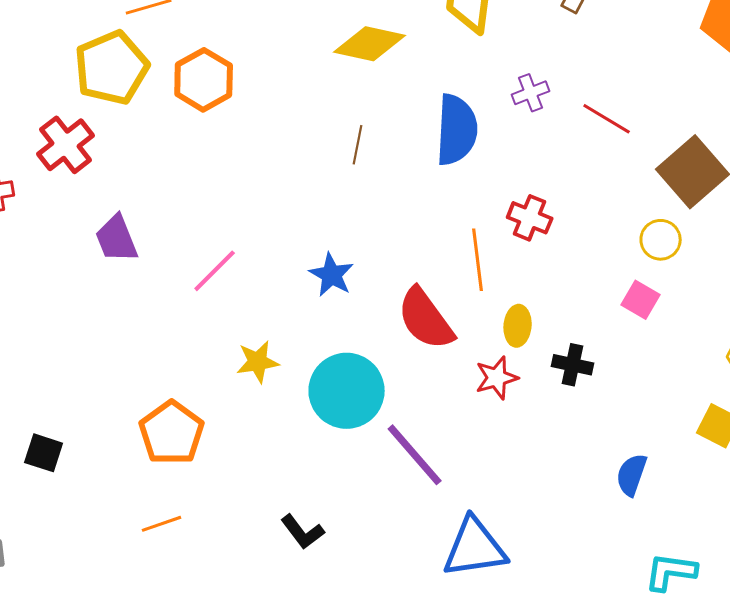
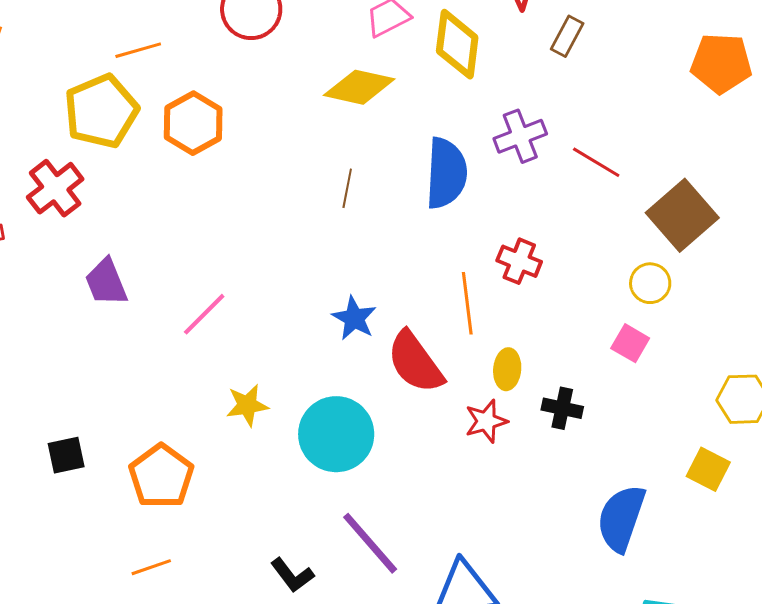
purple cross: (531, 93) -> (520, 136), size x1.4
blue star: (332, 275) -> (354, 318), moved
black square: (44, 453) -> (66, 455), moved, turned -30
purple line: (415, 455) -> (370, 543), moved
blue semicircle: (632, 475) -> (621, 518), size x1.6

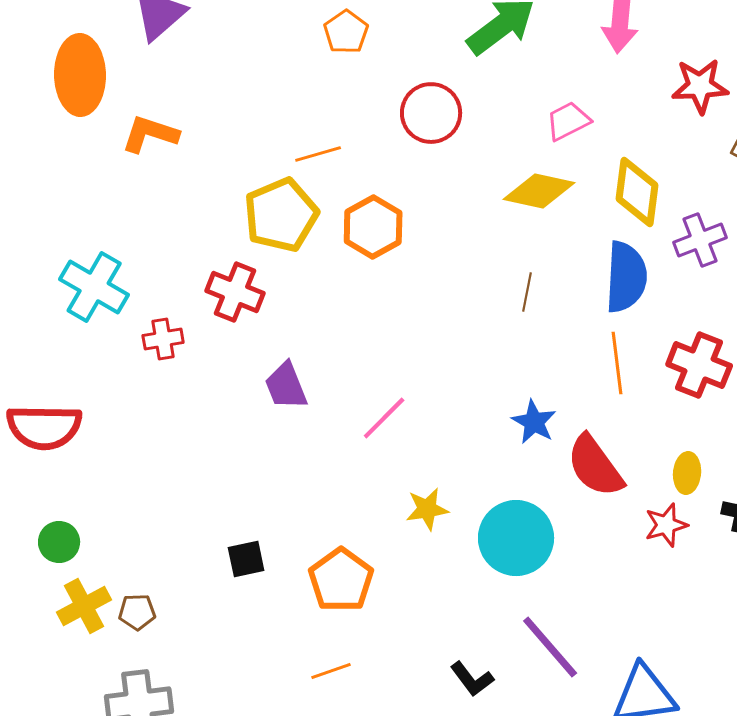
yellow diamond: (457, 44) -> (637, 192), moved
red cross: (55, 188) -> (235, 292), turned -30
red cross: (519, 261) -> (699, 365), size x1.4
orange line: (467, 303) -> (617, 363), moved

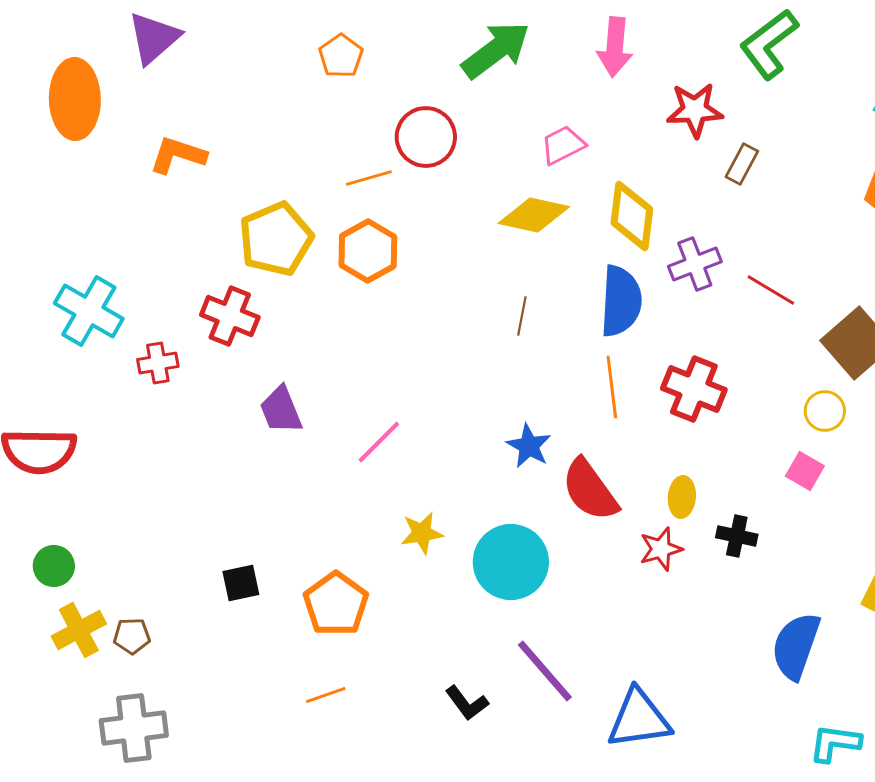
orange L-shape: (150, 134) -> (178, 155), moved
orange line: (318, 154) -> (369, 178), moved

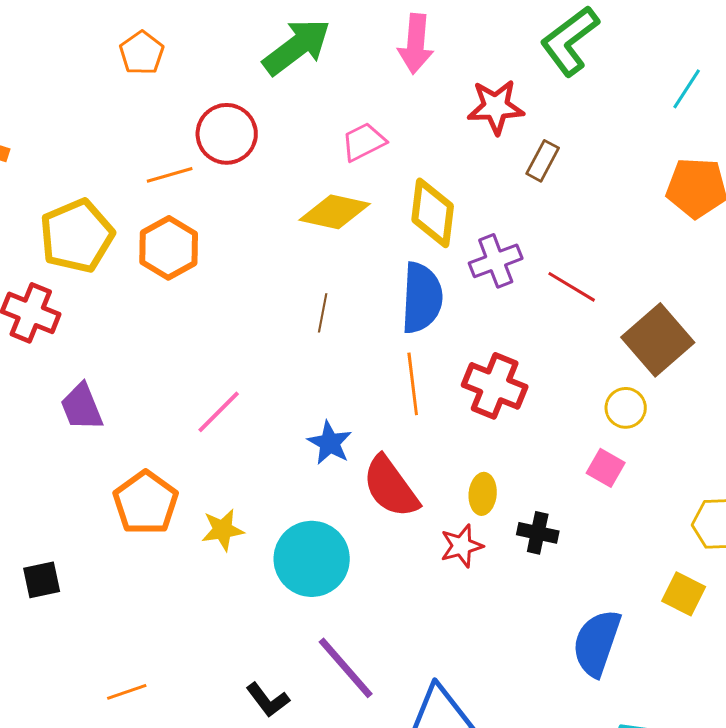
pink line: (379, 442) -> (219, 412), moved
orange pentagon: (336, 604) -> (146, 503), moved

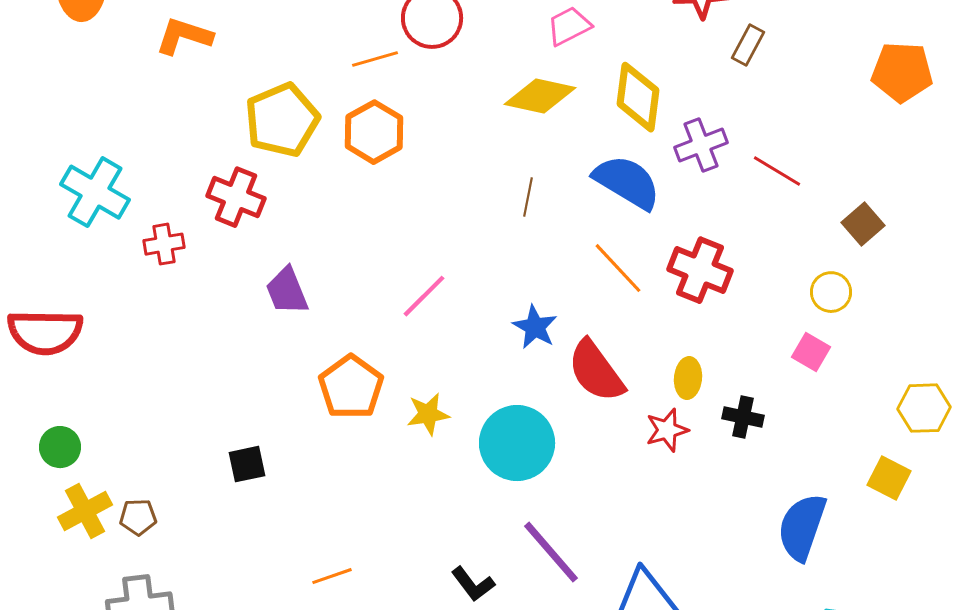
blue semicircle: (422, 298) -> (627, 182), turned -62
brown square: (658, 340) -> (863, 224), size x0.6
orange line: (413, 384) -> (618, 268), turned -36

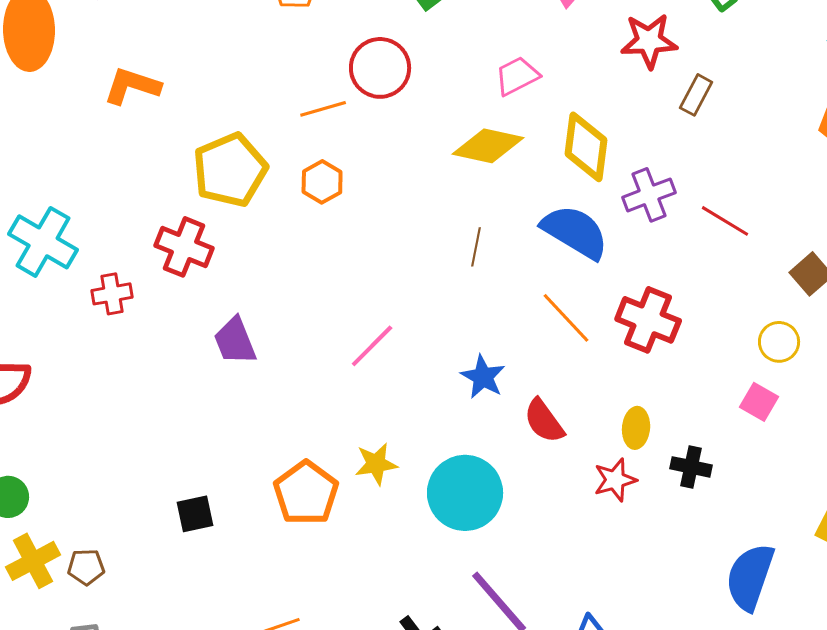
orange hexagon: (374, 132) -> (322, 182), size x0.7
red semicircle: (596, 371) -> (544, 421), size x0.7
orange pentagon: (351, 387) -> (306, 493), moved

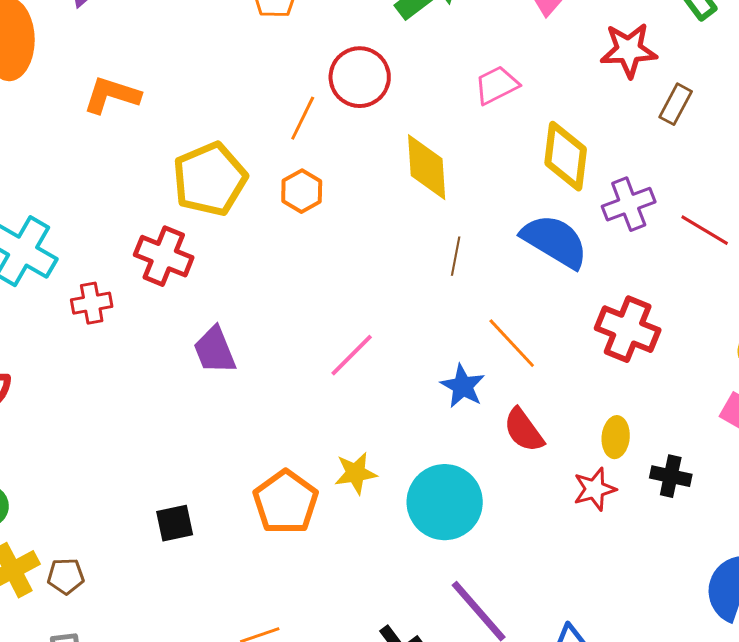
orange line: (323, 109) -> (303, 118), turned -48
yellow diamond: (488, 146) -> (427, 167), moved, turned 74
orange line: (566, 318) -> (512, 343), moved

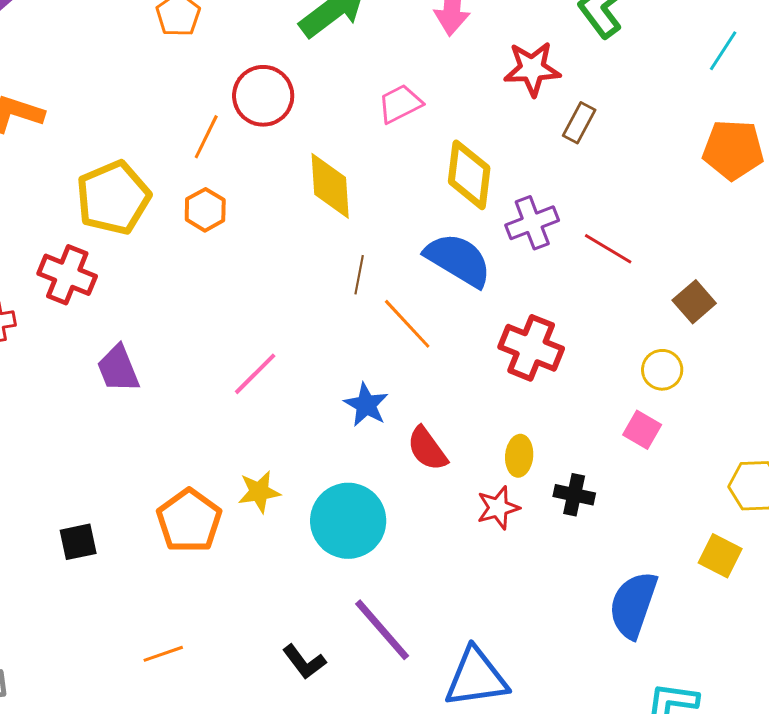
orange line: (512, 343) -> (407, 324), moved

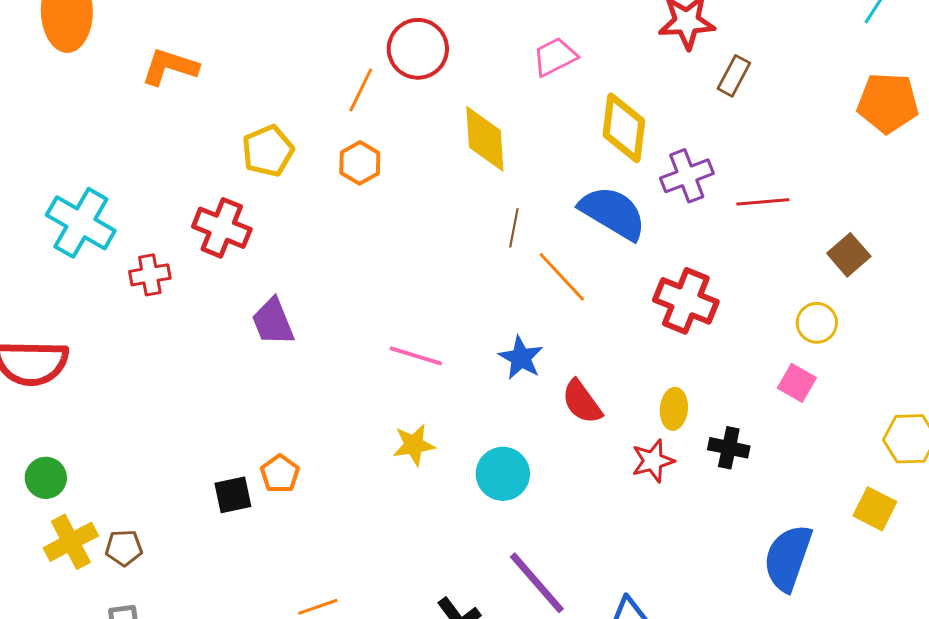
yellow pentagon: (113, 198) -> (268, 151), size x0.7
red line: (608, 249) -> (763, 202), turned -36
pink line: (255, 374) -> (416, 356), moved, turned 62
orange pentagon: (189, 521) -> (280, 474), moved, size x0.6
cyan circle: (348, 521) -> (503, 474), size x0.7

